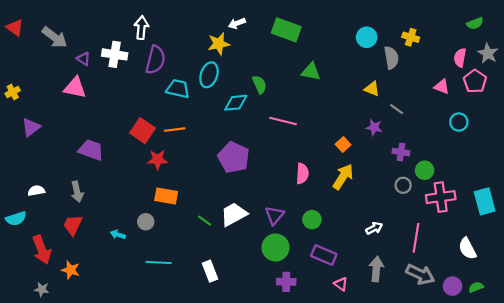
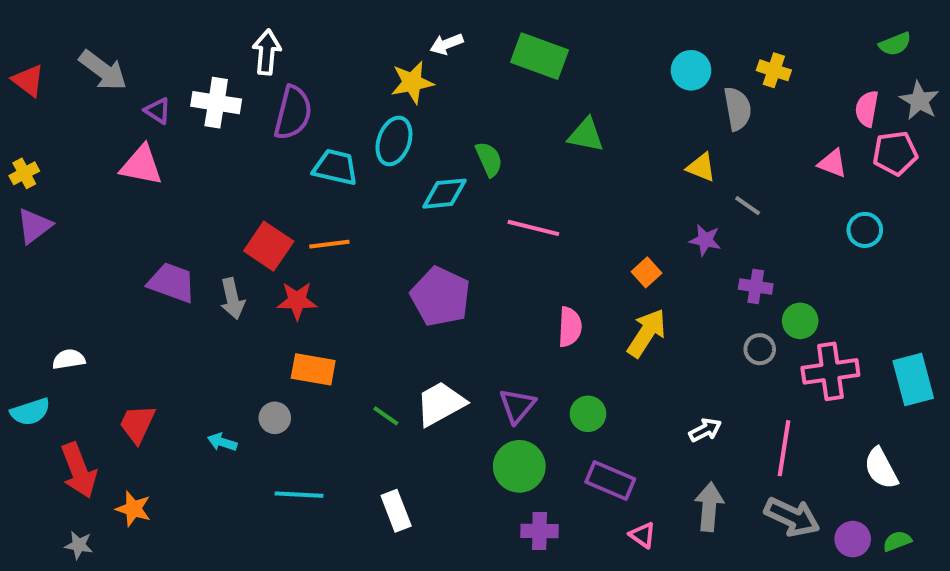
red triangle: (15, 28) -> (28, 80), moved
pink pentagon: (475, 81) -> (895, 153), turned 30
purple triangle: (31, 127) -> (34, 226), moved
gray arrow: (77, 192) -> (232, 299), moved

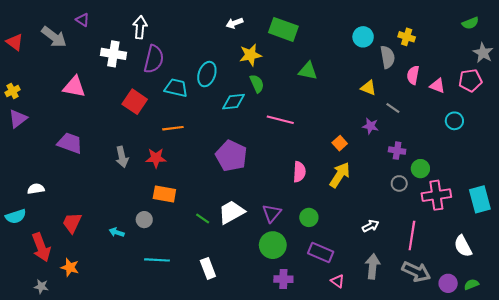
yellow star: (412, 82) -> (250, 55), moved
pink semicircle: (867, 109) -> (413, 75), moved
purple triangle: (158, 111) -> (83, 20), moved
red square: (269, 246) -> (135, 102), moved
purple trapezoid: (172, 282) -> (70, 143), moved

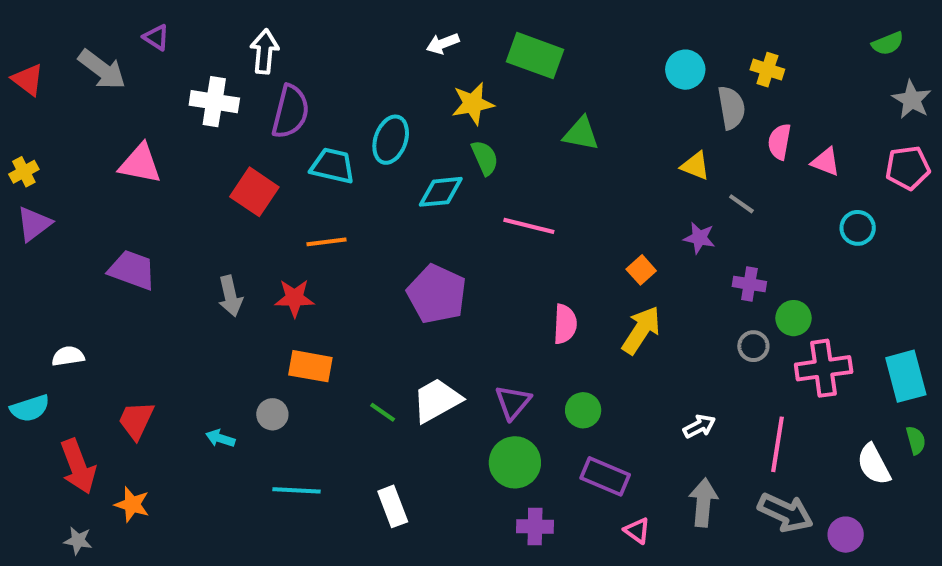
pink pentagon: (470, 80) -> (908, 168), moved
green semicircle: (471, 284) -> (916, 440), moved, turned 96

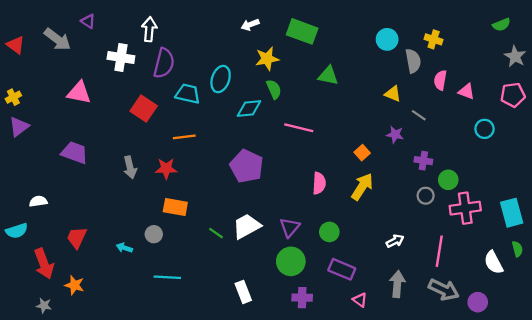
white rectangle: (393, 506) -> (243, 292), moved

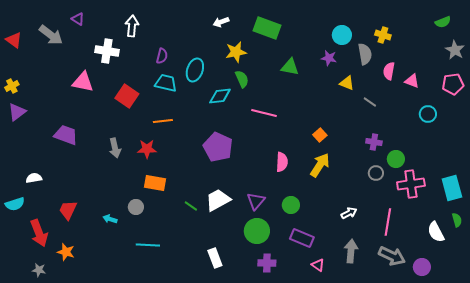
purple semicircle: (164, 63) -> (162, 56), moved, size x0.6
pink triangle: (79, 93) -> (83, 82), moved
purple star: (395, 135) -> (329, 58), moved

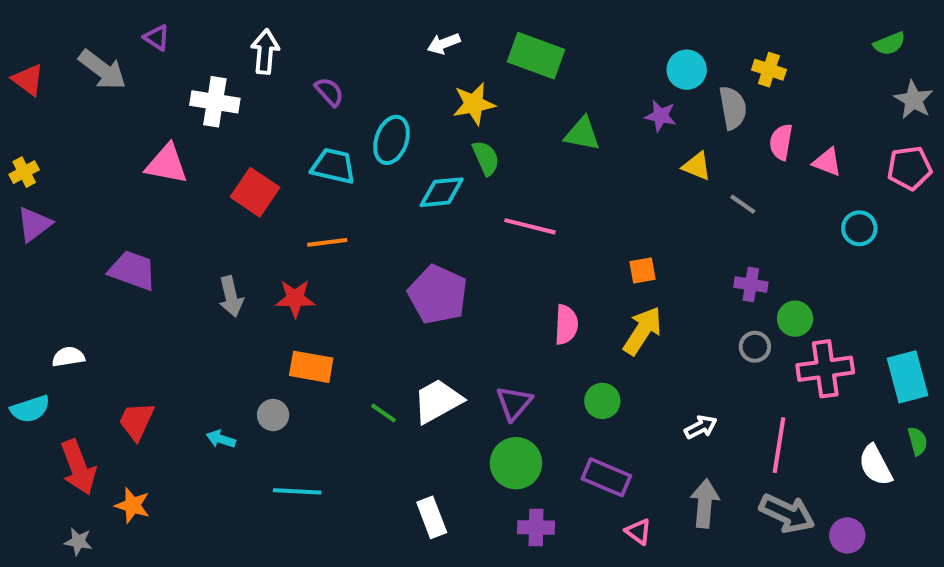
purple semicircle: (162, 56) -> (329, 92), moved, turned -56
orange square: (320, 135) -> (642, 270), turned 32
green circle: (291, 205) -> (602, 401), moved

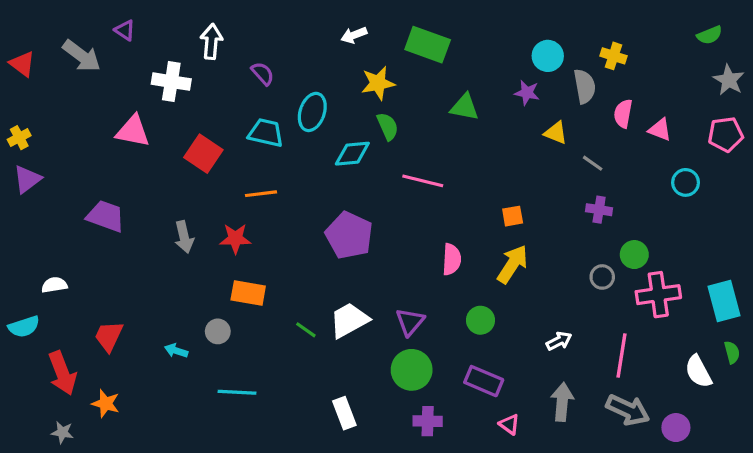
purple cross: (751, 285) -> (599, 210), moved

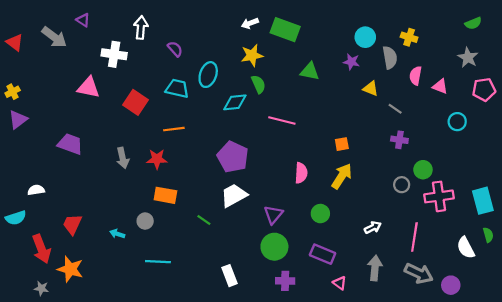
white arrow: (354, 35) -> (250, 23), moved
gray star: (729, 80) -> (468, 57), moved
white trapezoid: (349, 320) -> (234, 195), moved
orange star: (106, 404) -> (70, 269), size x1.4

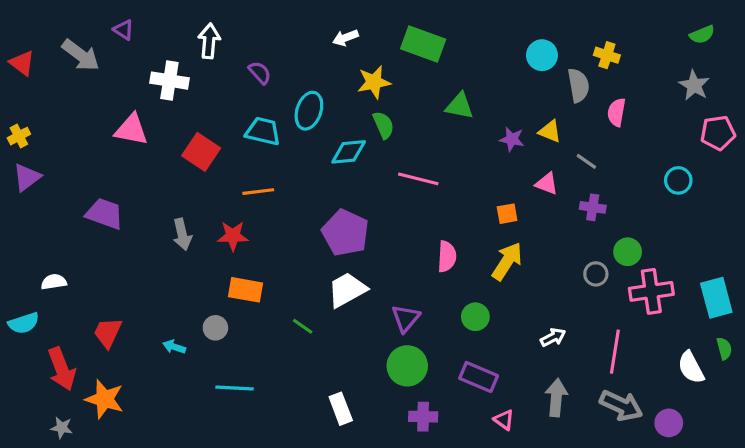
white arrow: (250, 23) -> (345, 38), moved
purple star: (351, 62) -> (512, 139), moved
pink triangle: (440, 86) -> (547, 184), moved

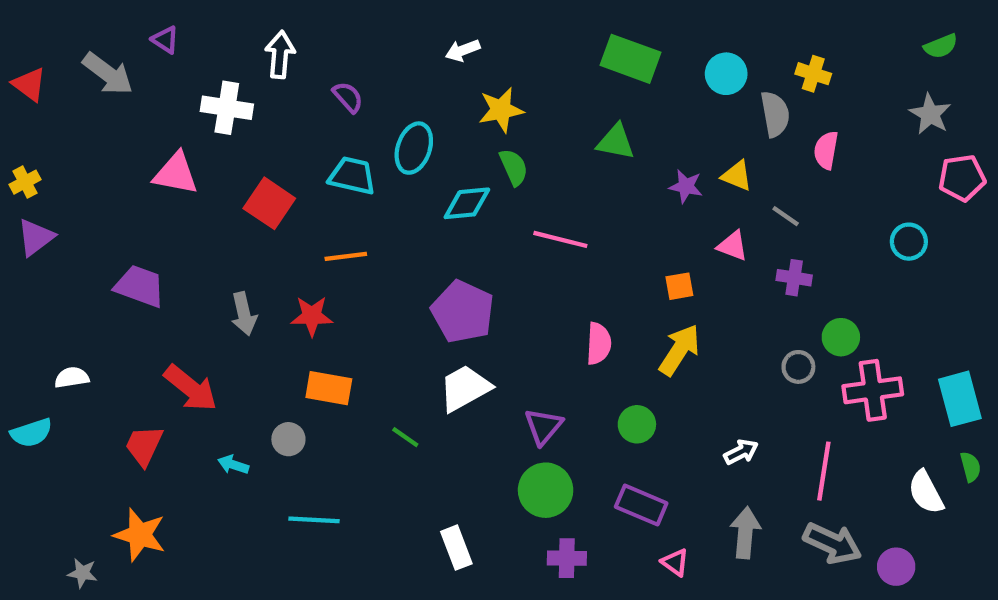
green rectangle: (423, 44) -> (631, 59), moved
red arrow: (62, 369) -> (191, 388), moved, turned -30

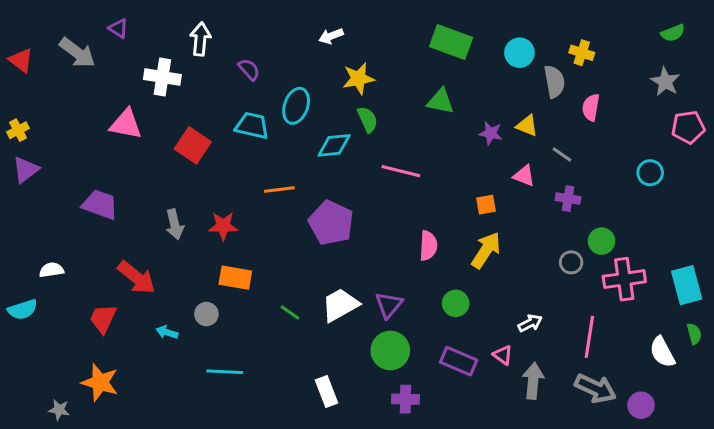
orange line: (346, 256) -> (279, 189), moved
white trapezoid: (465, 388) -> (340, 305), moved
pink triangle: (675, 562) -> (503, 355), moved

